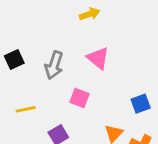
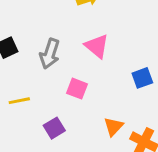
blue square: (141, 104) -> (142, 78), moved

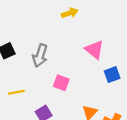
pink triangle: (97, 46) -> (94, 50), moved

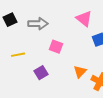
gray arrow: (40, 56) -> (38, 24), turned -108

